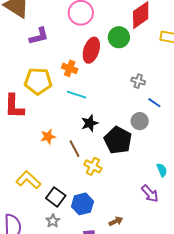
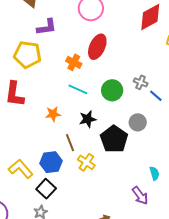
green circle: (119, 37) -> (112, 90), moved
yellow pentagon: (38, 81) -> (27, 55), moved
blue line: (154, 103) -> (156, 96), moved
orange star: (48, 137) -> (53, 114), moved
blue hexagon: (82, 204) -> (51, 162), moved

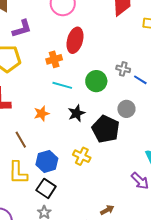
orange cross: (74, 62) -> (54, 59), turned -35
brown line: (70, 143) -> (21, 140), moved
yellow L-shape: (21, 169) -> (18, 173), turned -130

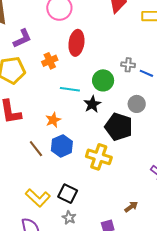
orange cross: (54, 59) -> (50, 61), moved
black star: (77, 113) -> (92, 104), moved
yellow cross: (82, 156) -> (99, 157), size x1.4
blue hexagon: (47, 161) -> (62, 146), moved
yellow L-shape: (18, 173) -> (38, 198), moved, turned -40

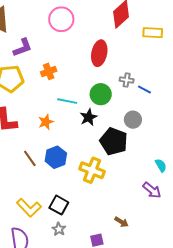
red ellipse: (76, 43) -> (99, 53), moved
orange star: (53, 120) -> (46, 122), moved
brown arrow: (131, 207) -> (121, 222), turned 64

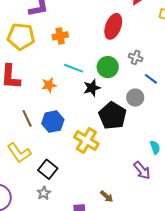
blue line: (144, 90) -> (151, 79), moved
yellow L-shape: (29, 208) -> (19, 153), moved

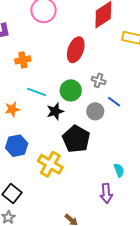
gray circle: (135, 98) -> (95, 111), moved
purple arrow: (142, 170) -> (106, 193), turned 36

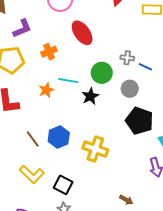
red ellipse: (76, 50) -> (82, 33), moved, turned -45
blue line: (114, 102) -> (145, 67), moved
orange star: (12, 109) -> (46, 90), moved
black pentagon: (76, 139) -> (139, 121), moved

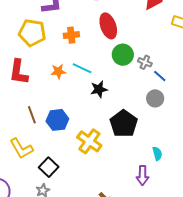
green circle: (102, 73) -> (123, 55), moved
gray circle: (130, 89) -> (155, 98), moved
black pentagon: (139, 121) -> (124, 124), moved

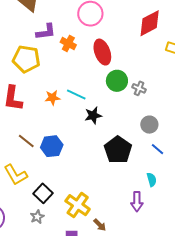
orange cross: (71, 35) -> (68, 44), moved, turned 35
blue line: (160, 76) -> (158, 149), moved
brown line: (32, 115) -> (26, 141), turned -30
yellow cross: (89, 141) -> (78, 205), moved

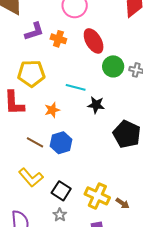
yellow pentagon: (26, 59) -> (31, 73), moved
orange star: (52, 98) -> (52, 110), moved
black star: (93, 115) -> (96, 105), turned 30
brown arrow: (100, 225) -> (122, 203), moved

